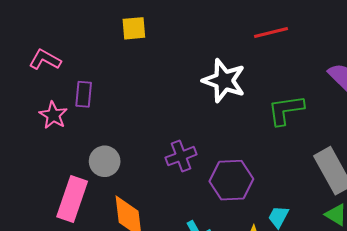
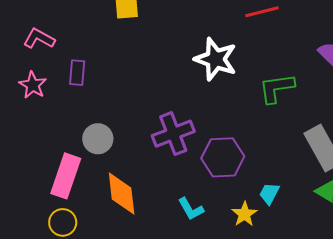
pink star: (53, 115) -> (33, 85), moved
purple cross: (181, 156) -> (173, 134), size x1.4

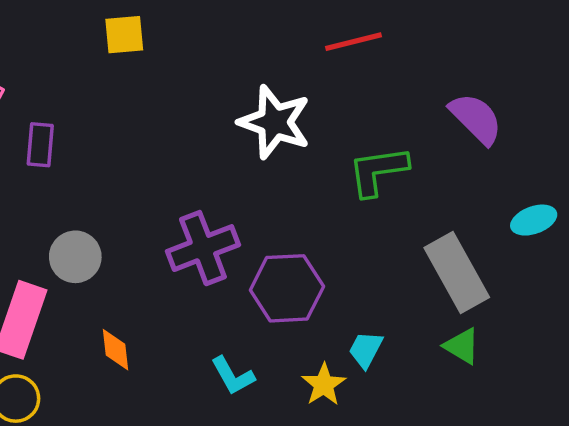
orange diamond: (122, 194) -> (116, 350), size x0.6

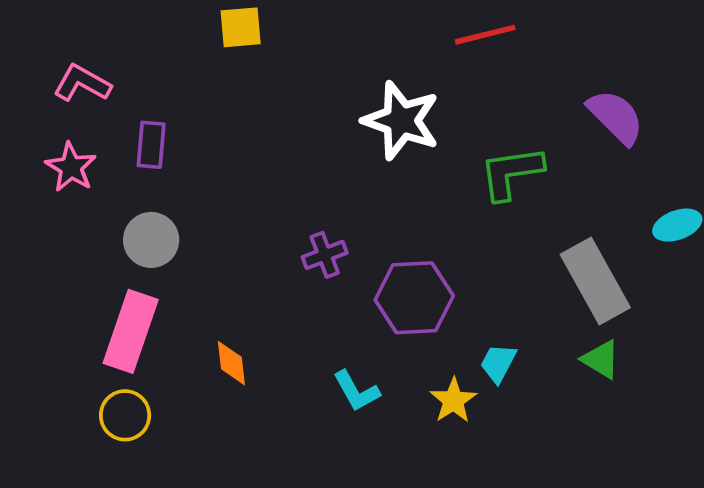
purple cross: (203, 248) -> (325, 255), size x0.6
gray circle: (75, 257) -> (151, 240), moved

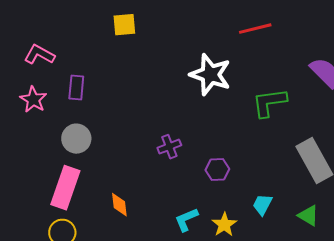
purple hexagon: (414, 298) -> (217, 170), size x0.6
green triangle: (601, 359) -> (308, 216), moved
cyan L-shape: (356, 391) -> (186, 220), turned 96
yellow star: (453, 400) -> (224, 225), moved

